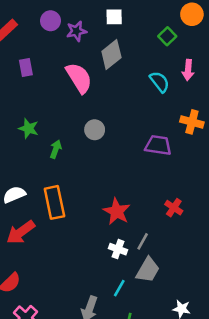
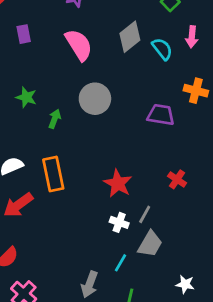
gray diamond: (111, 54) -> (130, 37), moved
gray circle: (95, 130) -> (95, 99), size x1.5

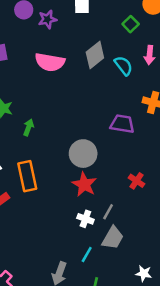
pink semicircle: (79, 45) -> (50, 62), turned 132
gray circle: (95, 99) -> (83, 154), moved

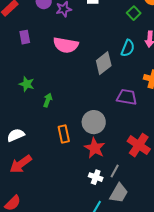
gray diamond: (95, 55) -> (104, 63), moved
cyan semicircle: (123, 66) -> (128, 48), turned 60
orange rectangle: (27, 176) -> (64, 134), moved, size x0.7
red cross: (137, 181) -> (139, 145), size x1.6

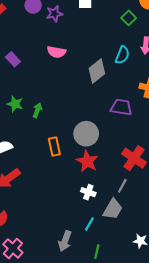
purple rectangle: (25, 37) -> (13, 59), moved, turned -32
pink semicircle: (66, 45) -> (56, 52), size x0.7
green star: (27, 84) -> (15, 104), moved
gray line: (115, 171) -> (122, 186), moved

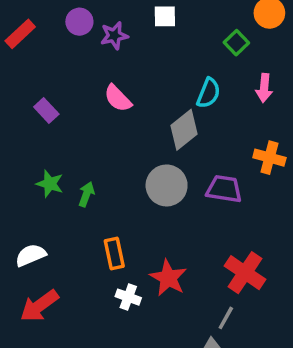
pink semicircle: (56, 52) -> (118, 98), turned 36
cyan semicircle: (122, 55) -> (208, 93), moved
gray circle: (86, 134) -> (167, 185), moved
white cross: (88, 192) -> (128, 297), moved

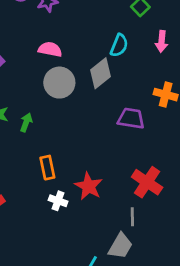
pink semicircle: (118, 98) -> (50, 49), turned 145
gray circle: (167, 185) -> (59, 83), moved
gray line: (226, 318) -> (132, 217), turned -30

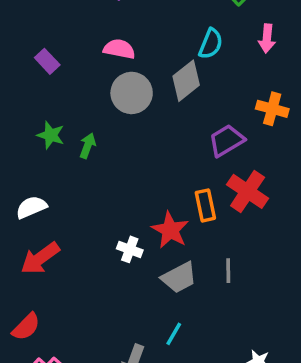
purple trapezoid: (131, 118) -> (227, 140), turned -40
orange rectangle: (47, 168) -> (205, 205), moved
red cross: (147, 182) -> (248, 191), moved
gray trapezoid: (120, 246) -> (179, 278), moved, turned 32

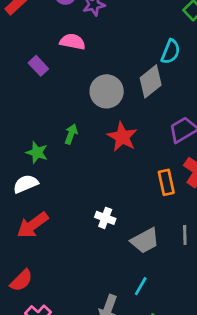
pink semicircle: (119, 49) -> (72, 42), moved
green star: (51, 135) -> (37, 153), moved
red star: (170, 230) -> (122, 137), moved

